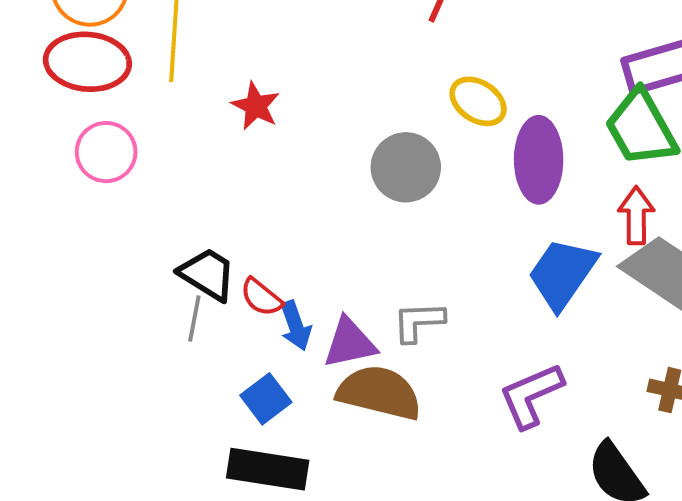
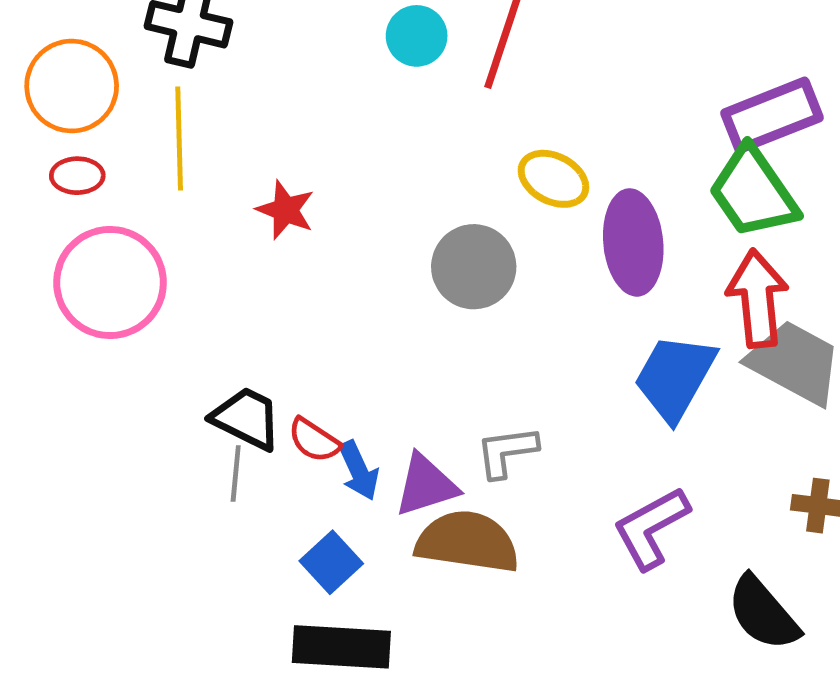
red ellipse: (87, 62) -> (77, 176), size x0.5
pink circle: (106, 152) -> (110, 282), size x1.5
red arrow: (636, 215) -> (758, 299), size x1.4

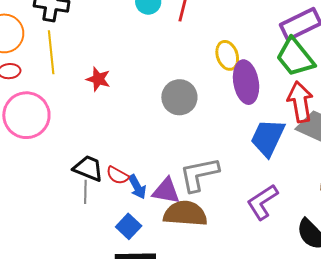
yellow ellipse: (553, 179) -> (227, 55), moved, turned 48
gray L-shape: (507, 452) -> (199, 174), size x1.5
purple triangle: (426, 485) -> (166, 191), turned 32

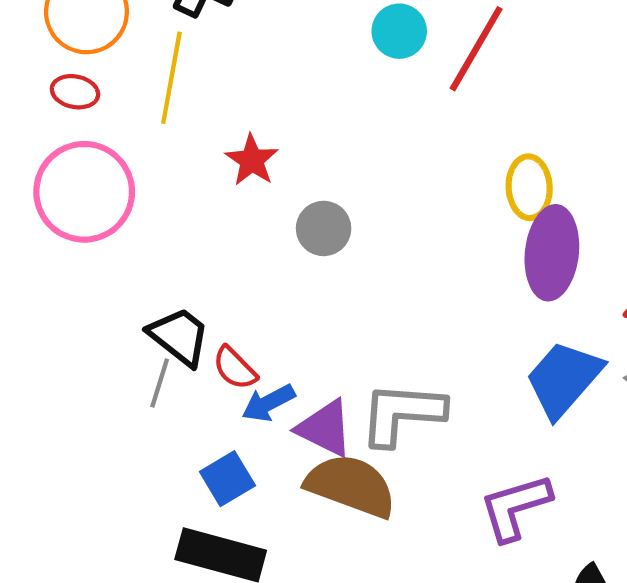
gray circle: (179, 97) -> (324, 228), moved, size x0.7
blue arrow: (137, 187) -> (268, 403), turned 75

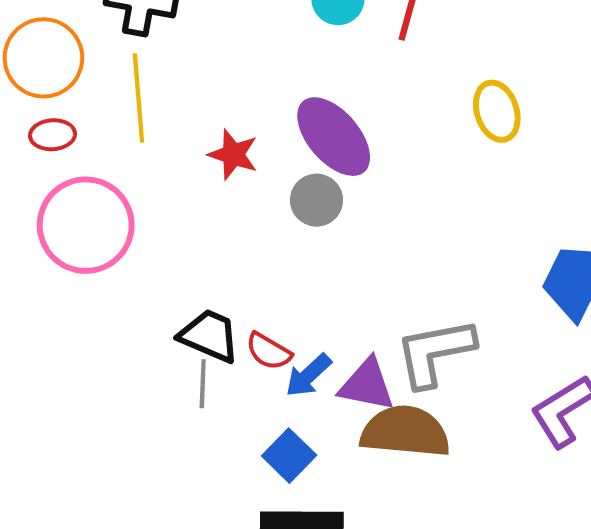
purple ellipse: (552, 253) -> (334, 137), moved, turned -32

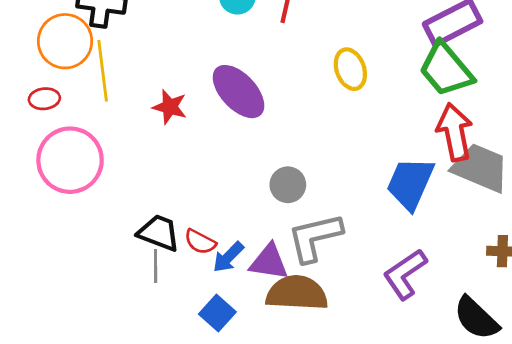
orange circle: (43, 58) -> (65, 41), moved
gray circle: (317, 200) -> (288, 185), moved

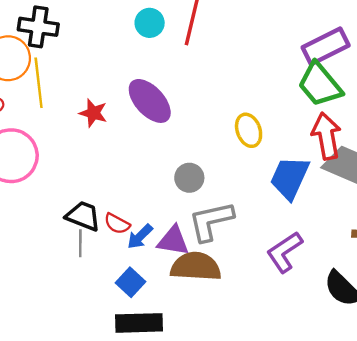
yellow ellipse: (350, 69) -> (249, 130), moved

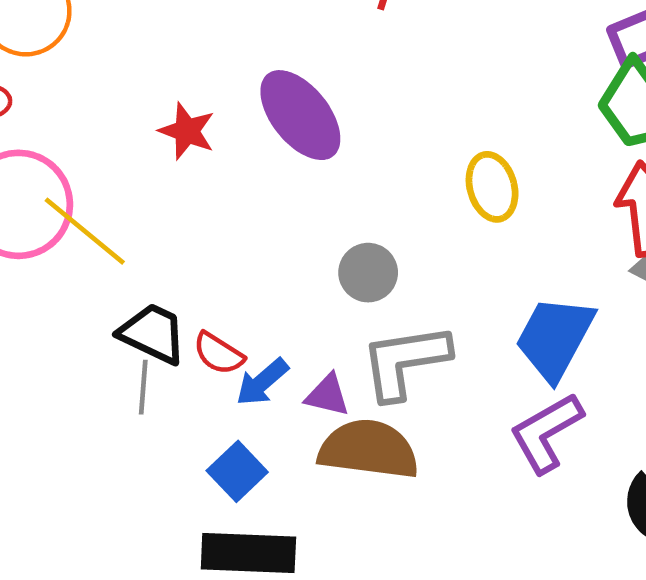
yellow line: (39, 83) -> (85, 231), moved, turned -48
blue trapezoid: (290, 178) -> (555, 338), moved
purple triangle: (173, 241) -> (327, 395), size x0.7

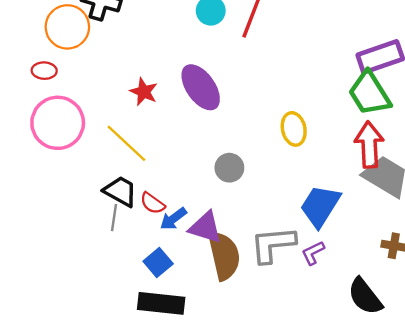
yellow line: (85, 231) -> (126, 143), moved
gray L-shape: (405, 361) -> (273, 244), moved
purple triangle: (327, 395) -> (205, 227), size x1.5
purple L-shape: (546, 433) -> (313, 253), size x0.6
brown semicircle: (369, 449) -> (224, 256), turned 66

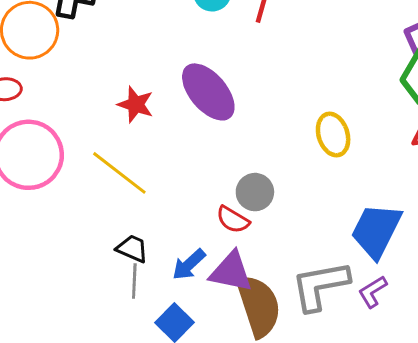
black trapezoid: (120, 191) -> (132, 249), moved, size x0.7
red semicircle: (153, 203) -> (233, 220), moved
gray line: (114, 218) -> (134, 281), moved

